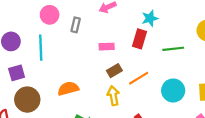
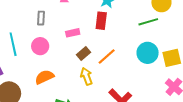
pink circle: (50, 15) -> (40, 46), moved
green line: (173, 49) -> (148, 22), moved
cyan circle: (173, 90) -> (148, 53), moved

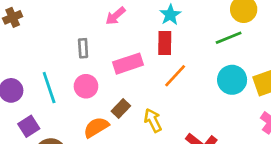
pink rectangle: (73, 33) -> (128, 64), size x1.5
brown rectangle: (83, 53) -> (121, 109), moved
orange line: (107, 56) -> (175, 76), moved

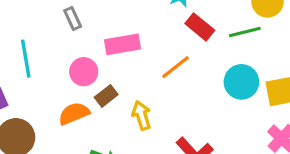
red rectangle: (165, 43) -> (200, 27), moved, turned -60
gray rectangle: (83, 48) -> (73, 18), turned -30
pink circle: (86, 86) -> (84, 72), moved

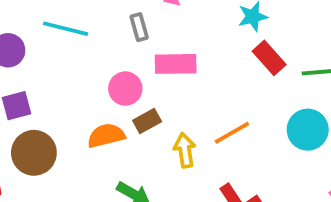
gray rectangle: (73, 18) -> (139, 27), moved
cyan line: (26, 59) -> (66, 29), moved, turned -75
orange line: (175, 67) -> (232, 133), moved

